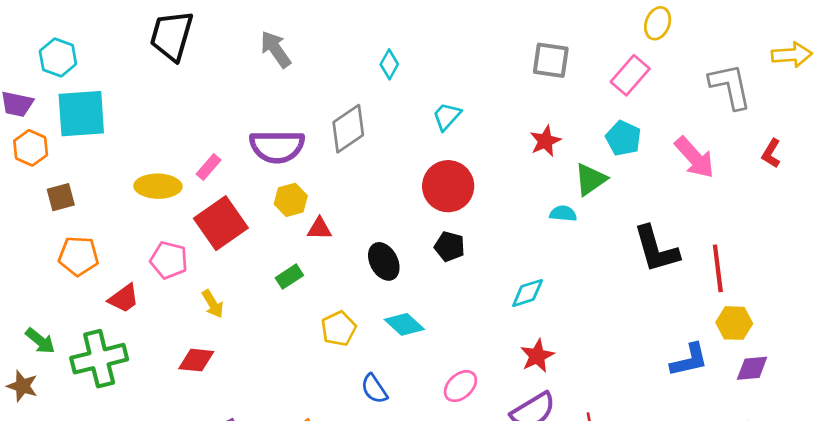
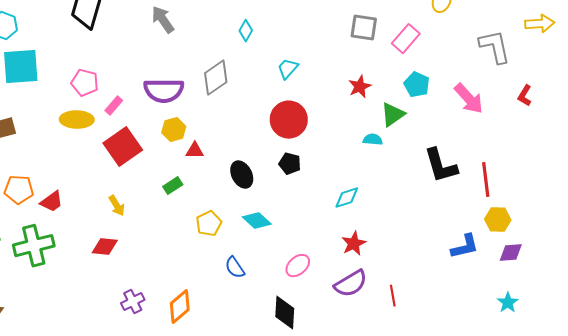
pink rectangle: (630, 75) -> (406, 39), moved
orange pentagon: (79, 256) -> (19, 190), moved
pink pentagon: (169, 260) -> (85, 83), moved

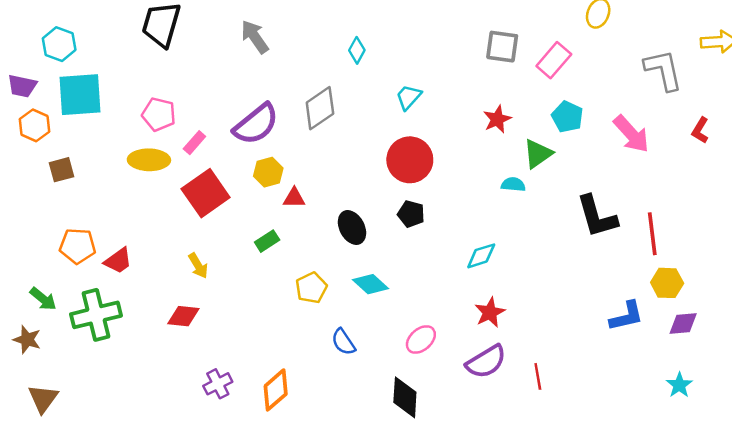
purple semicircle: (164, 91) -> (256, 124), turned -39

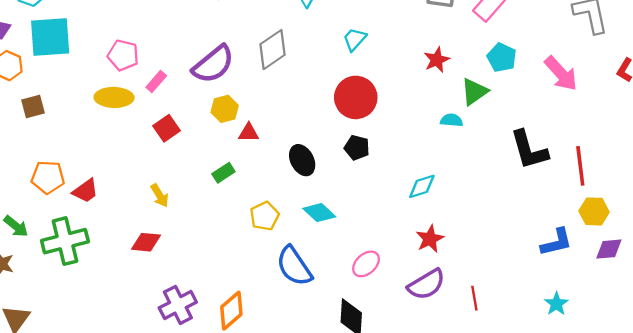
red square: (206, 193) -> (166, 128), size x0.6
blue semicircle: (343, 342) -> (294, 266), size x1.6
purple cross: (218, 384) -> (178, 305), size x1.4
cyan star: (679, 385) -> (556, 304), moved

